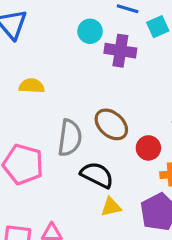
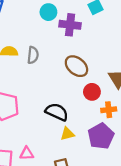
brown ellipse: (111, 124) -> (76, 66), moved
gray semicircle: (70, 138) -> (33, 55), moved, size x0.7

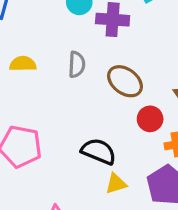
gray semicircle: (33, 55) -> (77, 64), moved

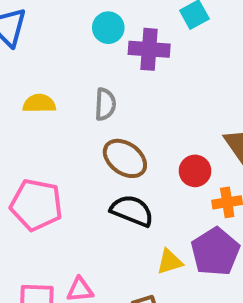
brown ellipse: (125, 81) -> (125, 158), moved
yellow triangle: (116, 184) -> (170, 262), moved

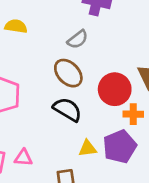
gray semicircle: (105, 104) -> (78, 39), moved, turned 40
red circle: (195, 171) -> (115, 89), size x1.5

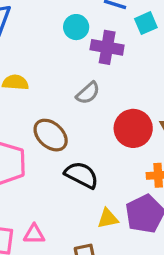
brown ellipse: (68, 73) -> (51, 135), moved
red circle: (115, 89) -> (133, 128), moved

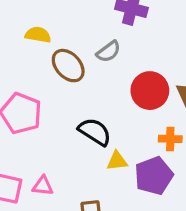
brown ellipse: (51, 135) -> (68, 66), moved
yellow triangle: (108, 218) -> (117, 161), moved

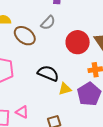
pink triangle: (43, 186) -> (22, 112), turned 32

